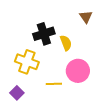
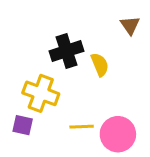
pink circle: (78, 71) -> (118, 134), moved
purple square: (17, 93) -> (23, 125), moved, turned -32

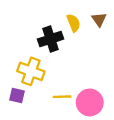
yellow semicircle: (100, 65) -> (74, 23), moved

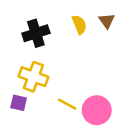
black cross: (51, 39) -> (36, 33), moved
yellow line: (62, 97) -> (67, 104), turned 30

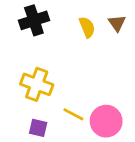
black cross: (36, 33) -> (34, 20), moved
purple square: (19, 103) -> (38, 128), moved

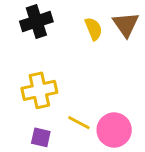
brown triangle: (117, 23) -> (126, 24), size x1.4
yellow cross: (37, 84) -> (39, 90), turned -32

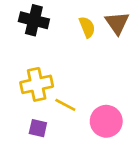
black cross: (36, 22) -> (34, 20), turned 32
yellow line: (79, 123) -> (65, 105), moved

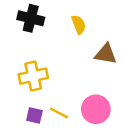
brown triangle: (117, 23) -> (106, 54), moved, turned -45
yellow line: (65, 105) -> (59, 113), moved

